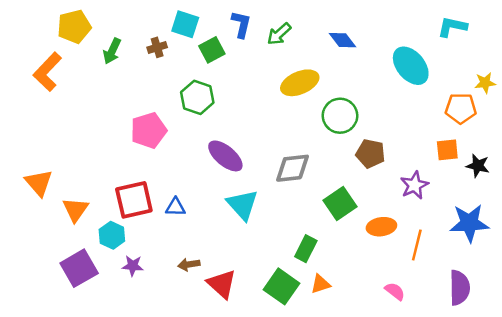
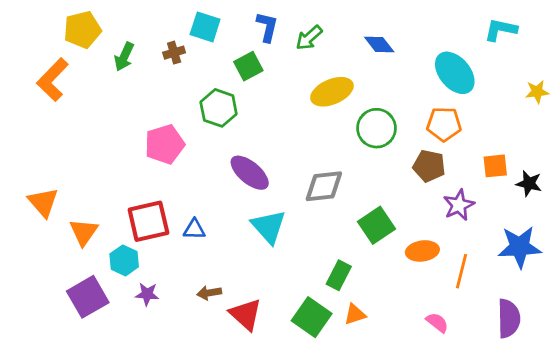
green square: (212, 50) -> (248, 66), moved
orange pentagon: (461, 108) -> (444, 124), moved
brown pentagon: (370, 154) -> (429, 166), moved

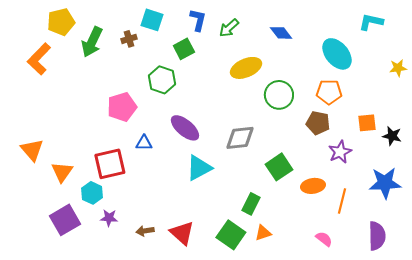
green arrow: (124, 57) -> (92, 42), size x1.4
cyan triangle: (269, 227) -> (199, 168), turned 44
blue triangle: (194, 229) -> (144, 143), moved
brown arrow: (209, 293) -> (145, 231), moved

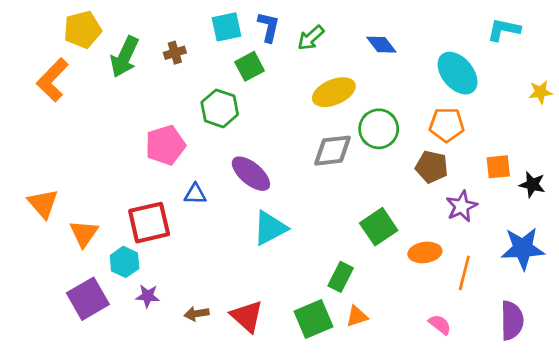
cyan square: (152, 20) -> (226, 27), moved, turned -30
gray diamond: (240, 138) -> (332, 151), moved
green square: (231, 235) -> (313, 319), turned 32

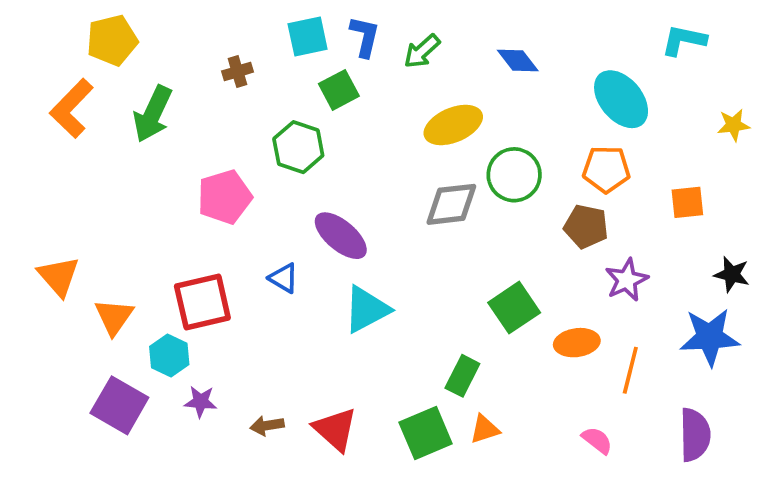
green arrow: (125, 57) -> (153, 114), moved
orange square: (498, 167) -> (687, 202), moved
black star: (532, 185) -> (732, 274), moved
blue triangle: (195, 194) -> (284, 278), moved, turned 30
purple square: (88, 299) -> (119, 405), turned -30

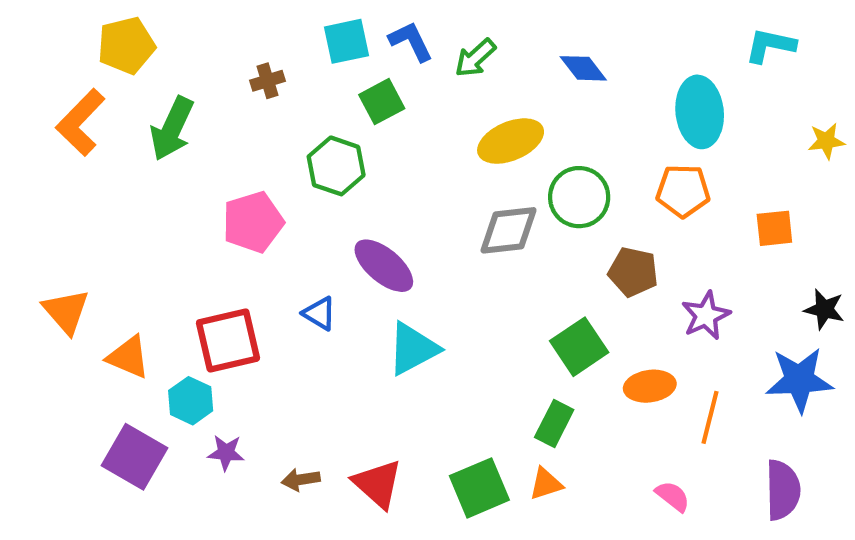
blue L-shape: (365, 36) -> (411, 41), turned -39
cyan ellipse: (621, 99) -> (700, 112), turned 34
brown pentagon: (586, 226) -> (633, 272), moved
orange triangle: (114, 317) -> (128, 357), turned -42
green rectangle: (462, 376) -> (554, 424), moved

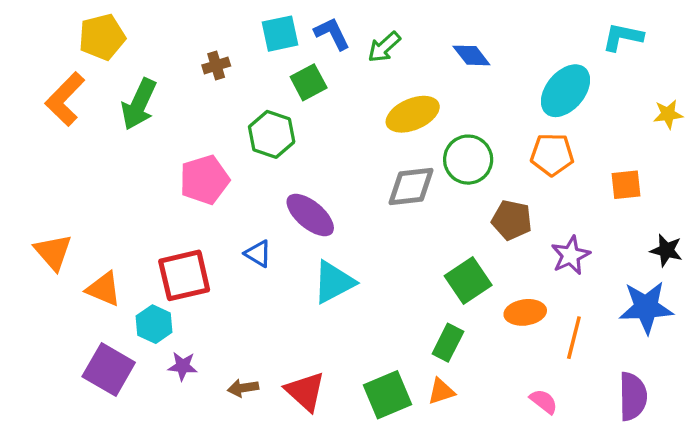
cyan ellipse: (700, 112) -> (566, 91), turned 46

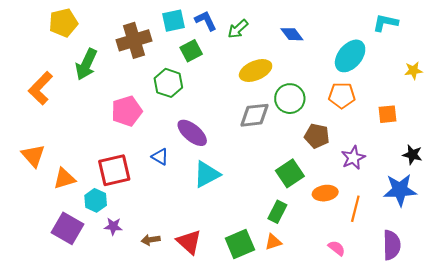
brown cross: (216, 66) -> (134, 40), size x2.0
orange L-shape: (65, 99) -> (41, 88), moved
orange triangle: (104, 289) -> (64, 179), turned -40

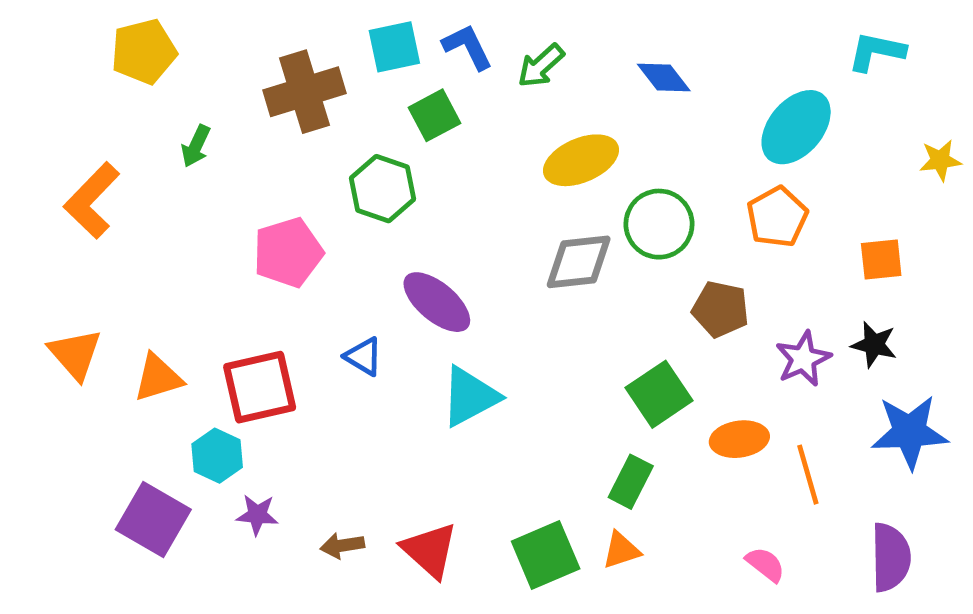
green arrow: (86, 64) -> (196, 146), size x0.6
orange pentagon: (342, 95) -> (777, 217), turned -30
black star: (412, 155) -> (874, 345), moved
orange triangle: (64, 179) -> (158, 378), moved
orange line: (355, 209) -> (808, 475), turned -30

